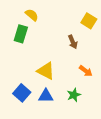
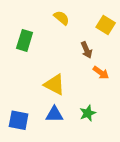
yellow semicircle: (32, 15) -> (62, 18), moved
orange arrow: (86, 71) -> (101, 73), moved
blue square: (22, 93) -> (19, 120), moved, turned -30

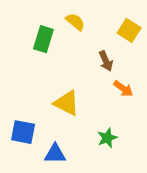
green rectangle: (25, 40) -> (43, 39), moved
blue triangle: (54, 114) -> (55, 154), moved
blue square: (19, 120) -> (23, 132), moved

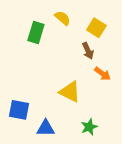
yellow square: (129, 30) -> (96, 28), moved
yellow triangle: (67, 103) -> (70, 92), moved
green star: (107, 138) -> (89, 127), moved

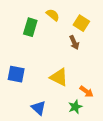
orange arrow: (102, 74) -> (86, 92), moved
blue square: (19, 110) -> (16, 74), moved
blue triangle: (46, 128) -> (39, 108), turned 42

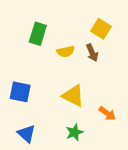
yellow semicircle: (53, 15) -> (66, 51), moved, turned 128
green star: (75, 107) -> (74, 132), moved
blue triangle: (39, 108) -> (26, 134), moved

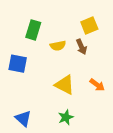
yellow square: (101, 29) -> (89, 25), turned 36
blue square: (20, 92) -> (18, 64), moved
orange arrow: (107, 113) -> (97, 85), moved

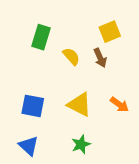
yellow semicircle: (58, 46) -> (71, 56), turned -120
blue square: (18, 64) -> (33, 106), moved

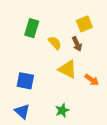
yellow triangle: (79, 105) -> (67, 69), moved

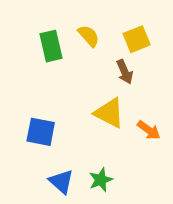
green rectangle: (32, 28) -> (51, 46), turned -30
yellow semicircle: (55, 43) -> (89, 36), moved
blue triangle: (22, 111) -> (61, 182), moved

